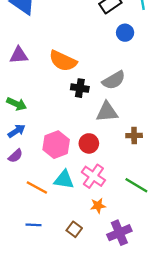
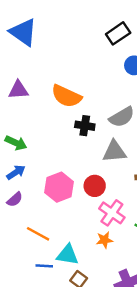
pink cross: (93, 176) -> (112, 213), moved
cyan triangle: (64, 180) -> (68, 255), moved
orange star: (98, 206) -> (105, 240), moved
blue line: (33, 225) -> (44, 266), moved

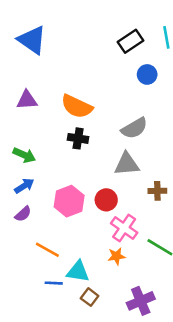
black cross: (85, 126) -> (78, 138), moved

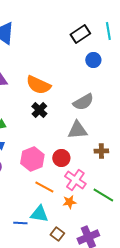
black cross: (78, 138) -> (39, 110), turned 35
orange line: (47, 250) -> (44, 187), moved
brown square: (90, 297) -> (57, 234), moved

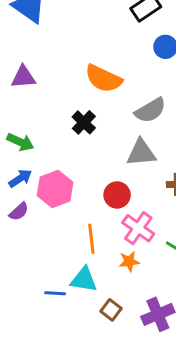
orange semicircle: (38, 85) -> (103, 79), moved
pink hexagon: (32, 159) -> (55, 189), moved
orange line: (44, 187) -> (91, 239), turned 54

